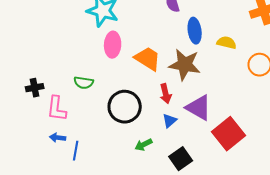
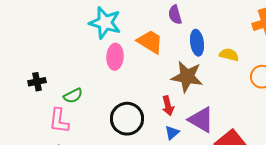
orange trapezoid: (148, 59) -> (150, 42), moved
green semicircle: (84, 83) -> (73, 96), moved, turned -36
black cross: (35, 88) -> (37, 82), moved

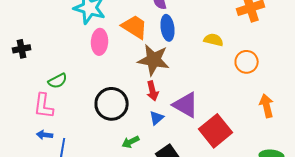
blue ellipse: (197, 43) -> (168, 28), moved
brown star: (187, 77) -> (154, 60), moved
black cross: (37, 82) -> (22, 49), moved

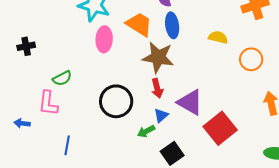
blue arrow: (45, 135) -> (22, 123), moved
green arrow: (131, 142) -> (146, 131), moved

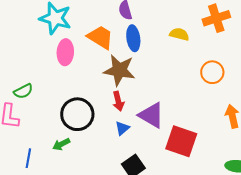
yellow semicircle: (218, 37) -> (179, 34), moved
red square: (220, 128) -> (181, 141), turned -32
green arrow: (146, 131) -> (61, 144), moved

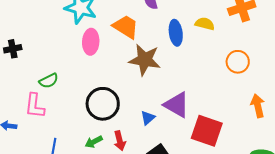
blue ellipse: (133, 38) -> (176, 33), moved
red arrow: (118, 101) -> (120, 141), moved
green arrow: (61, 144) -> (94, 142), moved

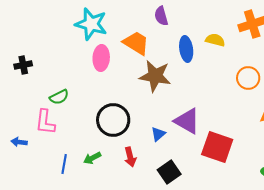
green arrow: (94, 142) -> (92, 158), moved

